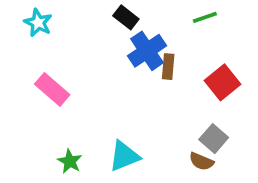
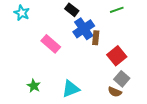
red square: (222, 82) -> (117, 56), moved
pink rectangle: (52, 89) -> (51, 44), moved
green star: (70, 161) -> (34, 86), moved

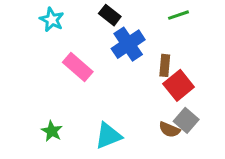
cyan star: (22, 13) -> (52, 20), moved
brown rectangle: (96, 38) -> (165, 65), moved
brown semicircle: (115, 92) -> (169, 130), moved

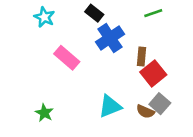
cyan triangle: (108, 136) -> (110, 106), moved

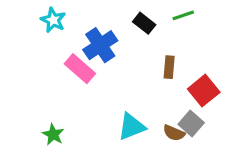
black rectangle: (94, 13) -> (144, 23), moved
blue cross: (110, 38) -> (100, 45), moved
red square: (153, 73) -> (204, 91), moved

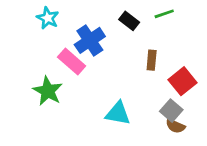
cyan triangle: (132, 127) -> (118, 113), turned 32
brown semicircle: (174, 133) -> (175, 126), moved
green star: (53, 134) -> (48, 91), moved, size x1.5

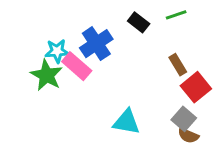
cyan star: (48, 18) -> (57, 51), moved, turned -30
brown rectangle: (152, 60) -> (178, 65), moved, turned -36
green star: (48, 91) -> (47, 75), moved

